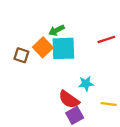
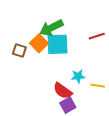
green arrow: (56, 30) -> (51, 28), size x1.6
yellow line: (109, 104) -> (98, 86), moved

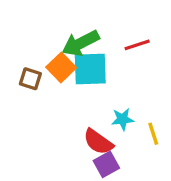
red line: (97, 36) -> (137, 45), moved
yellow line: (98, 86) -> (153, 134), turned 64

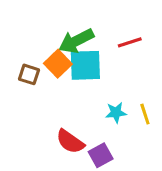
yellow line: (153, 134) -> (145, 114), moved
red semicircle: (98, 142) -> (70, 142), moved

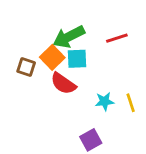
cyan square: (85, 65) -> (77, 59), size x0.7
red semicircle: (70, 142) -> (63, 84), moved

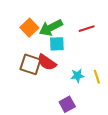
orange square: (52, 57) -> (29, 28), moved
brown square: (26, 67) -> (30, 64), moved, size x1.5

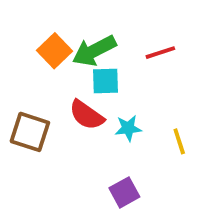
brown square: (30, 64) -> (30, 132), moved
cyan star: (77, 76) -> (128, 128), moved

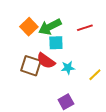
brown square: (30, 132) -> (31, 66), moved
yellow line: (179, 141) -> (95, 75), turned 64

